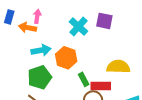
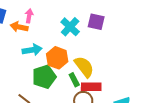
yellow semicircle: (118, 67) -> (84, 67), moved, turned 50
green pentagon: (40, 77) -> (44, 77), moved

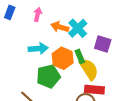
purple square: (96, 22) -> (103, 44), moved
orange arrow: (19, 27) -> (60, 27), moved
green rectangle: (74, 80) -> (80, 56), moved

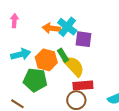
orange arrow: (60, 27) -> (51, 28), moved
cyan cross: (78, 28) -> (67, 27), moved
green pentagon: (48, 76) -> (35, 80), turned 30

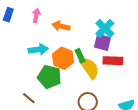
cyan cross: (67, 27) -> (105, 28), moved
orange arrow: (51, 28) -> (61, 26), moved
red rectangle: (83, 85) -> (113, 61), moved

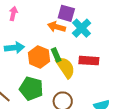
orange arrow: (61, 26) -> (57, 27), moved
purple square: (102, 42) -> (66, 13), moved
green pentagon: (49, 77) -> (31, 89), moved

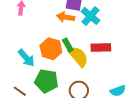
cyan arrow: (14, 48) -> (26, 58), moved, turned 60

